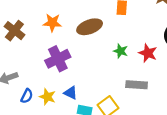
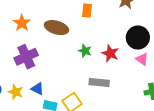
orange star: (52, 23) -> (22, 23), turned 30
brown ellipse: (90, 27) -> (56, 28), turned 35

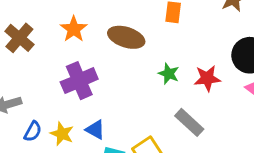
red star: (110, 53) -> (207, 78), turned -30
gray rectangle: (99, 83) -> (189, 122), turned 36

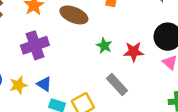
yellow star: (62, 134) -> (18, 85), turned 30

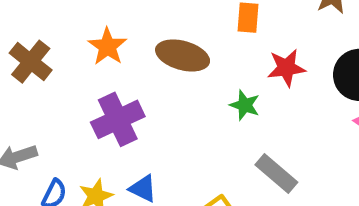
red star: (134, 52) -> (286, 68), moved

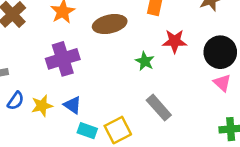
brown ellipse: (183, 55) -> (110, 24), turned -36

